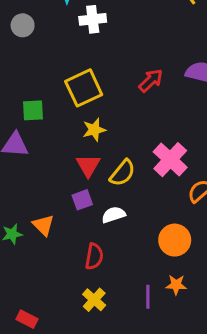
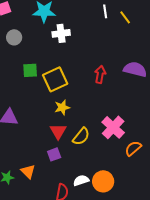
red arrow: (151, 81) -> (100, 74), turned -36
green square: (33, 110) -> (30, 70), moved
white semicircle: (114, 215) -> (81, 180), moved
orange circle: (175, 240) -> (103, 181), moved

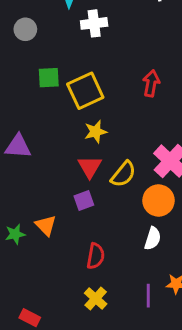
white semicircle: (81, 180) -> (153, 239), moved, turned 126
orange circle: (103, 181) -> (158, 200), moved

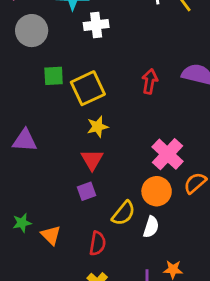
gray circle: (25, 29) -> (32, 31), size x1.5
yellow semicircle: (123, 174) -> (124, 213), moved
orange triangle: (46, 225) -> (51, 235), moved

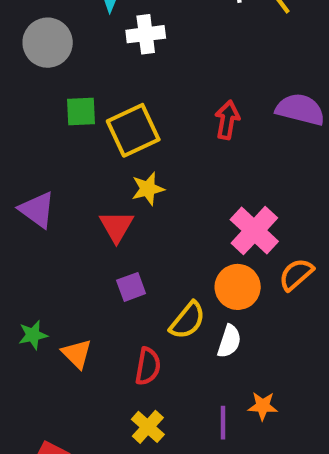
purple triangle: (25, 140) -> (37, 210), turned 32
red triangle: (92, 160) -> (116, 226), moved

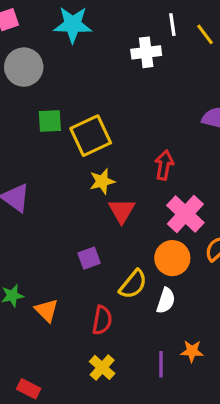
white cross: (146, 34) -> (146, 52), moved
red arrow: (227, 120) -> (164, 165), moved
red triangle: (116, 226) -> (122, 211), moved

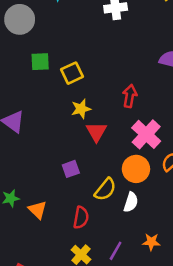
yellow square: (91, 136) -> (72, 73), size x0.7
purple line: (161, 364) -> (116, 251), moved, turned 30

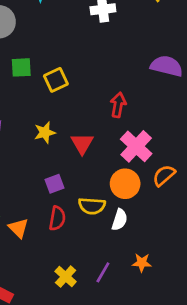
yellow star: (81, 109) -> (45, 133), moved
yellow semicircle: (105, 189) -> (92, 206), turned 55
red semicircle: (81, 218) -> (57, 218), moved

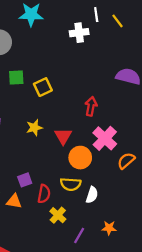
purple square: (54, 184) -> (25, 180), moved
orange circle: (125, 184) -> (80, 158), moved
orange triangle: (18, 228) -> (14, 201), turned -35
yellow cross: (66, 277) -> (58, 215), moved

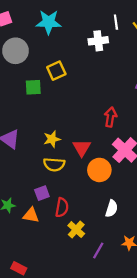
yellow square: (43, 87) -> (56, 71), moved
yellow semicircle: (71, 184) -> (54, 164), moved

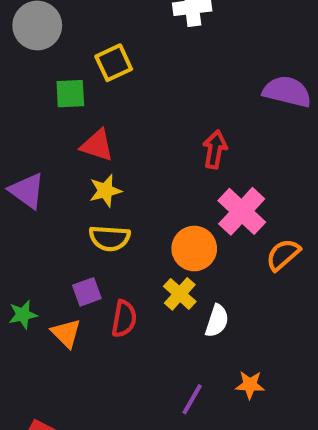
red triangle: (82, 148) -> (97, 145), moved, turned -42
orange triangle: (31, 215) -> (66, 333), turned 35
yellow cross: (76, 230) -> (180, 294), moved

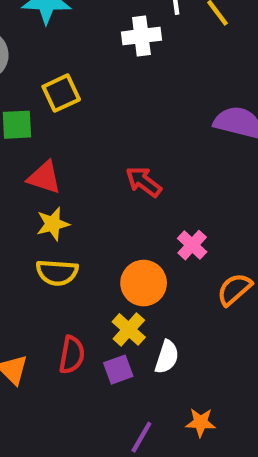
red arrow: (215, 149) -> (144, 182), moved, turned -63
pink cross: (242, 211) -> (192, 245), size x0.6
purple square: (87, 292) -> (118, 370), moved

